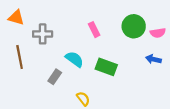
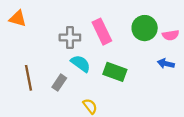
pink rectangle: (94, 30) -> (102, 32), size x1.5
gray cross: (43, 34) -> (70, 38), moved
brown line: (20, 57) -> (28, 78), moved

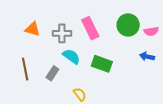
orange triangle: (18, 19) -> (33, 29), moved

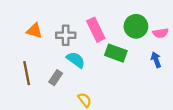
blue arrow: (147, 56) -> (156, 60), turned 56
green rectangle: (102, 64) -> (116, 53), moved

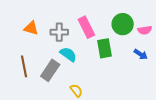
green rectangle: (116, 53) -> (105, 48), turned 60
blue arrow: (156, 60) -> (141, 54), turned 144
gray rectangle: (56, 78) -> (50, 70), size x1.5

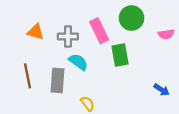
green circle: (123, 24) -> (132, 18), moved
blue arrow: (141, 54) -> (162, 90), moved
gray rectangle: (50, 70) -> (58, 80), turned -30

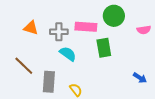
pink rectangle: (99, 31) -> (86, 27), turned -60
brown line: (27, 76) -> (24, 66), turned -35
gray rectangle: (58, 80) -> (49, 82), moved

